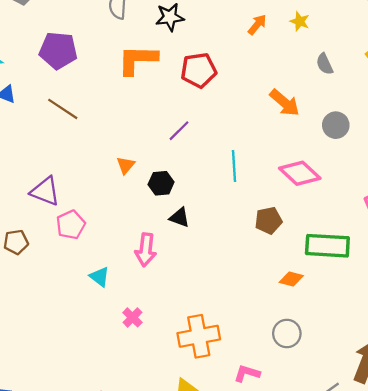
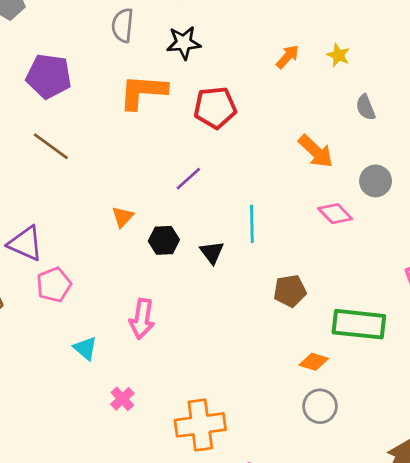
pink diamond: (300, 173) -> (335, 214), moved, size x0.7
black triangle: (180, 217) -> (212, 252), moved, turned 30
gray circle: (287, 333) -> (320, 406), moved

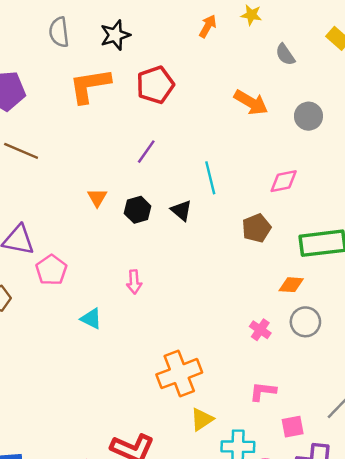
pink diamond: (335, 214) -> (284, 181), moved, turned -44
pink arrow: (142, 319) -> (134, 282), size x0.7
pink cross: (122, 399) -> (260, 330), moved
orange cross: (200, 425) -> (179, 374), moved

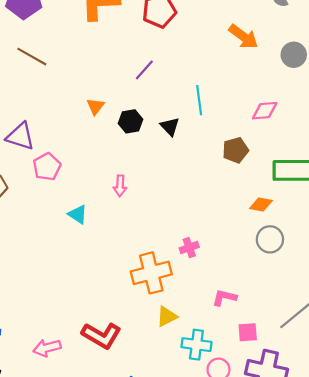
pink cross: (260, 330) -> (189, 248), moved, turned 30

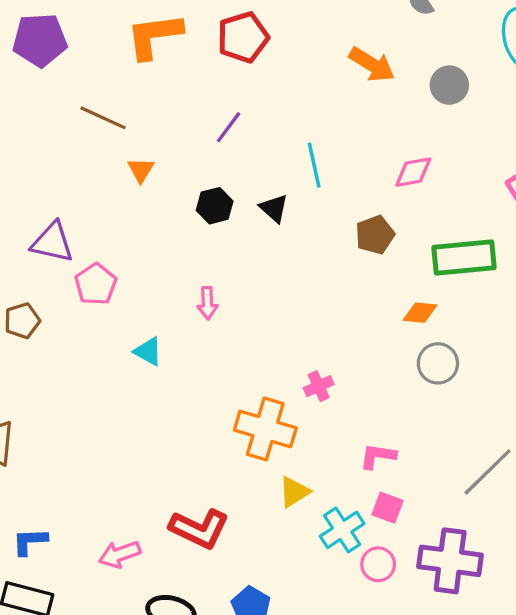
brown line: (32, 57) -> (103, 118), moved
orange triangle: (95, 106) -> (141, 170), moved
orange cross: (151, 273) -> (265, 429), turned 36
pink square: (248, 332) -> (388, 508), moved, turned 30
cyan cross: (196, 345) -> (342, 530), turned -36

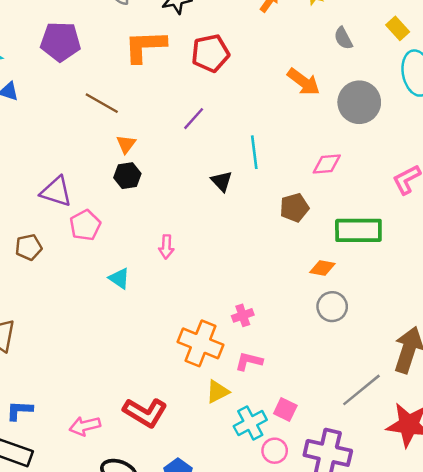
gray circle: (449, 85) -> (359, 102), size x1.5
black hexagon: (215, 206) -> (127, 176), moved
pink L-shape: (378, 456) -> (249, 361), moved

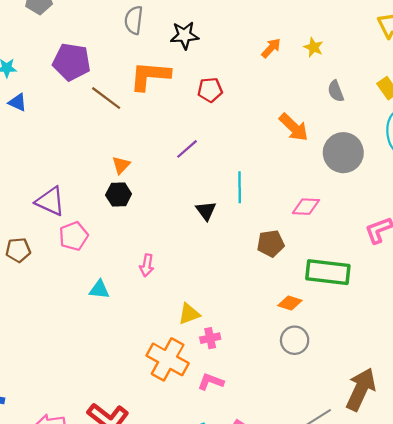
red pentagon: (210, 53) -> (210, 90), size x0.7
brown line: (102, 103) -> (106, 98), moved
cyan triangle: (119, 278) -> (99, 289), turned -35
yellow triangle: (218, 392) -> (189, 314), moved

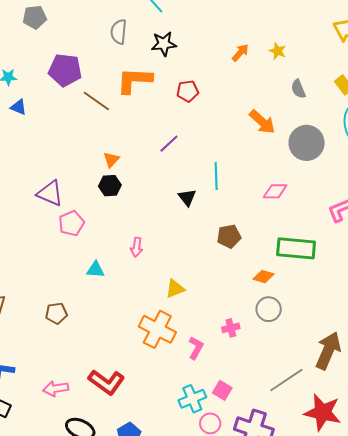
brown pentagon: (271, 244) -> (229, 236), moved
brown pentagon: (18, 250) -> (56, 313), moved
pink cross: (210, 338) -> (231, 328), moved
pink L-shape: (211, 382) -> (196, 348), turned 100

